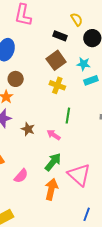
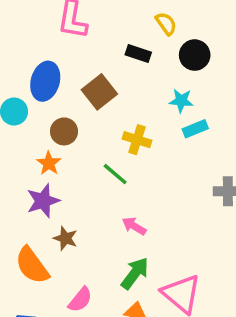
brown square: (56, 60) -> (99, 92), moved
green line: (68, 116) -> (115, 174), moved, turned -56
brown star: (28, 129) -> (65, 238), moved

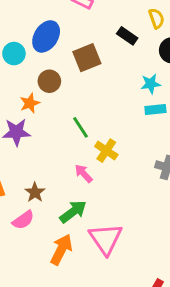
cyan star: (181, 101) -> (151, 84), turned -30
yellow cross: (137, 140) -> (106, 151), moved
brown star: (65, 238) -> (35, 192), moved

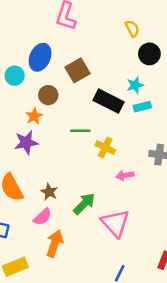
black rectangle: (127, 36) -> (108, 101), moved, size x1.6
green line: (80, 127) -> (80, 131), turned -48
pink arrow: (84, 173) -> (125, 175), moved, turned -48
orange arrow: (61, 250) -> (55, 243), moved

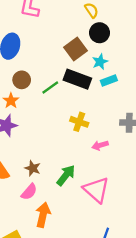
black circle: (149, 54) -> (99, 33), moved
brown square: (78, 70) -> (76, 49), moved
green line: (80, 131) -> (50, 87), moved, turned -30

